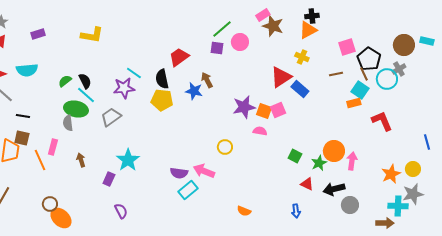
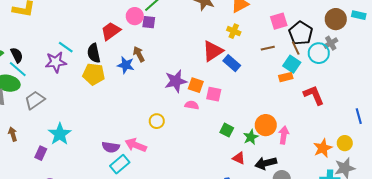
pink circle: (240, 42) -> (135, 16), moved
pink square: (278, 110) -> (214, 94), moved, turned 35
gray trapezoid: (111, 117) -> (35, 100), moved

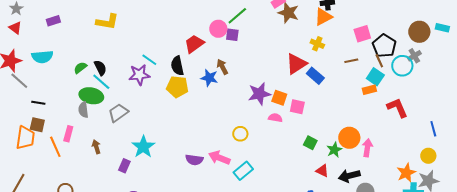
blue line: (359, 116) -> (433, 129), moved
orange star: (323, 148) -> (406, 173), moved
cyan rectangle: (120, 164) -> (243, 171), moved

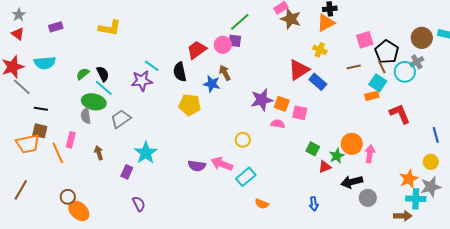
pink circle: (218, 29) -> (223, 45), moved
yellow pentagon: (177, 87) -> (190, 105), moved
orange trapezoid: (25, 138) -> (28, 144), turned 70
red triangle: (322, 171) -> (325, 167), moved, turned -48

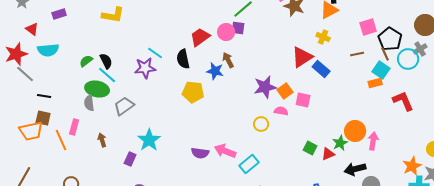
red triangle: (18, 34) -> (32, 29), moved
orange square: (282, 104) -> (285, 91), turned 35
yellow circle: (243, 140) -> (261, 124), moved
green square: (313, 149) -> (310, 148), moved

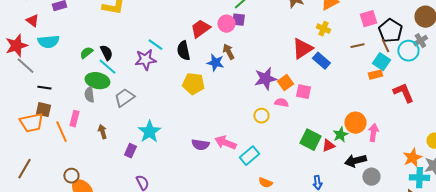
green square: (310, 148) -> (310, 140), size x1.5

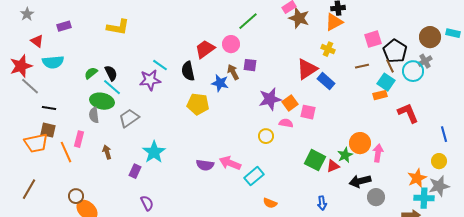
purple square: (238, 20) -> (250, 65), moved

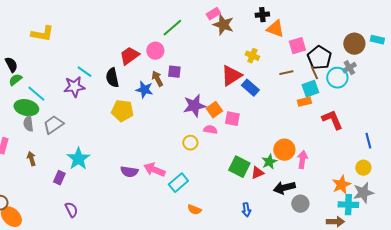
orange triangle: (334, 22) -> (275, 29), moved, turned 48
black semicircle: (111, 73) -> (11, 65), moved
cyan square: (386, 82) -> (310, 89), turned 36
gray semicircle: (94, 115) -> (28, 124), moved

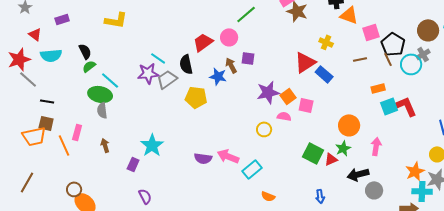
cyan square: (310, 89) -> (389, 106), moved
gray trapezoid: (53, 125) -> (167, 79), moved
orange circle: (284, 150) -> (349, 125), moved

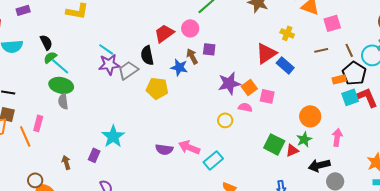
black pentagon: (393, 44) -> (354, 73), moved
cyan line: (158, 58) -> (106, 49), moved
cyan line: (110, 80) -> (60, 66), moved
brown arrow: (105, 145) -> (66, 162), moved

